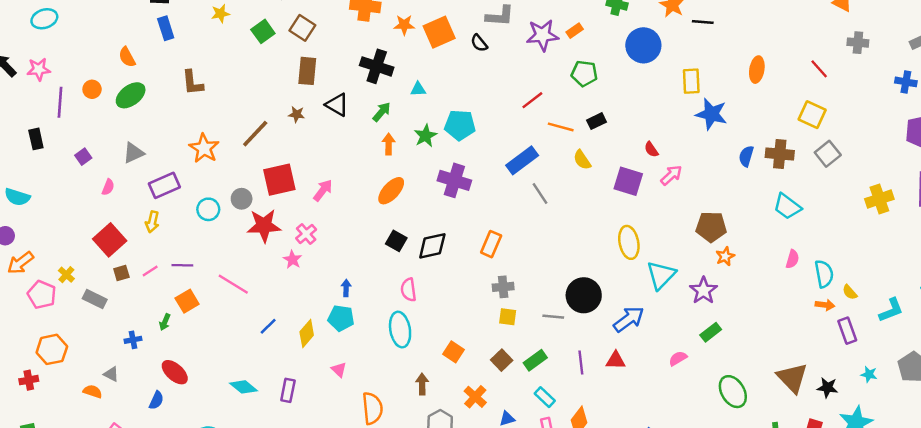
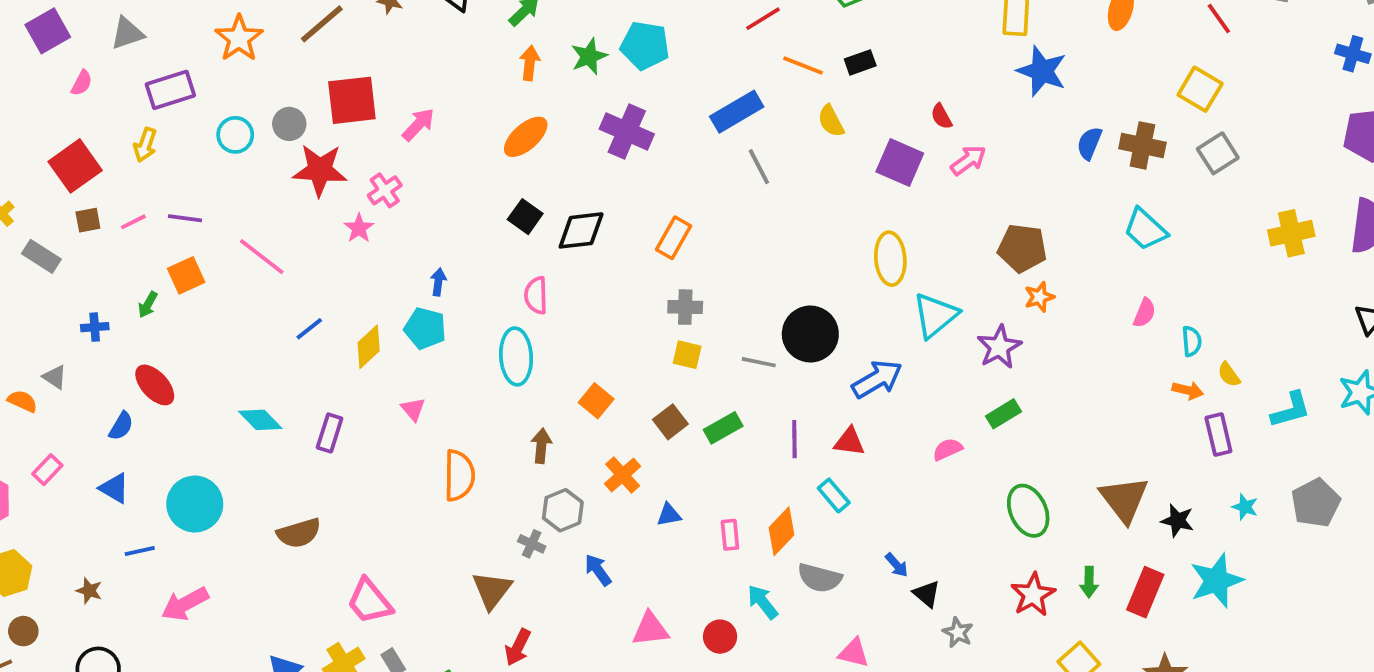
purple square: (83, 157) -> (48, 31), size x1.6
cyan semicircle: (824, 274) -> (1192, 341), size x0.7
cyan rectangle: (545, 397) -> (834, 495), moved

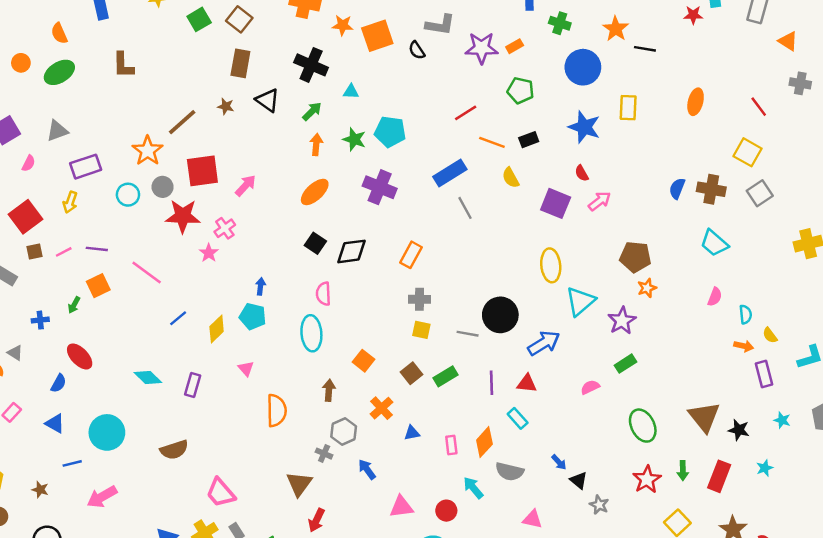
orange star: (239, 38) -> (148, 151), moved
green star: (589, 56) -> (354, 139), turned -30
blue star: (1042, 71) -> (584, 127), moved
cyan star: (1216, 581) -> (765, 468), size x0.5

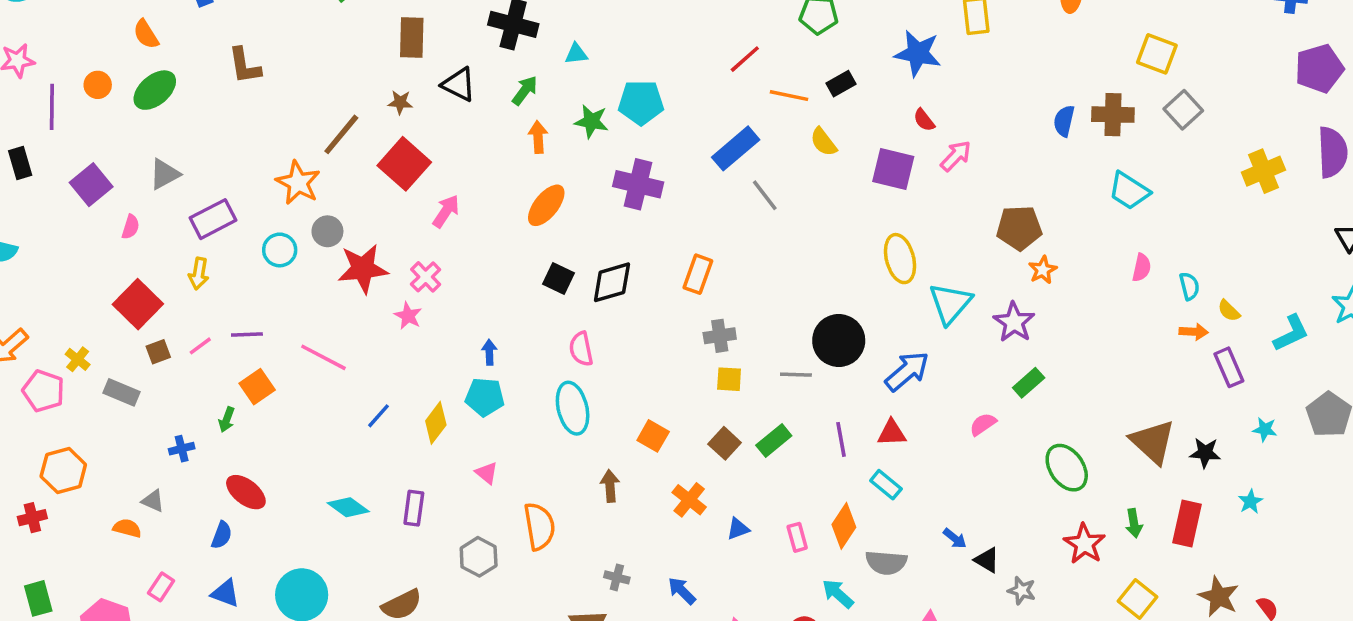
red square: (202, 171) -> (404, 164), moved, turned -32
gray hexagon: (344, 431) -> (479, 557), moved

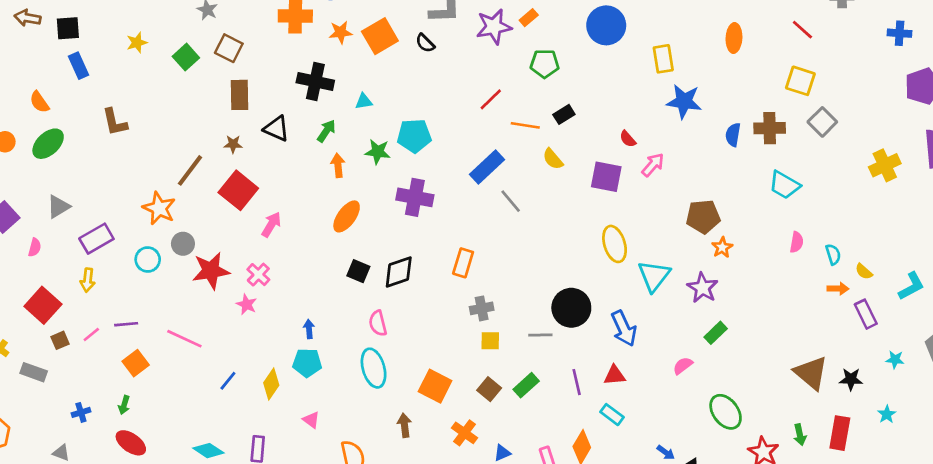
blue star: (918, 53) -> (684, 101), moved
blue arrow: (907, 371) -> (624, 328), turned 108
green arrow: (227, 420) -> (124, 405), moved
orange square: (653, 436) -> (435, 386), size x1.4
green ellipse: (1067, 468) -> (726, 412), moved

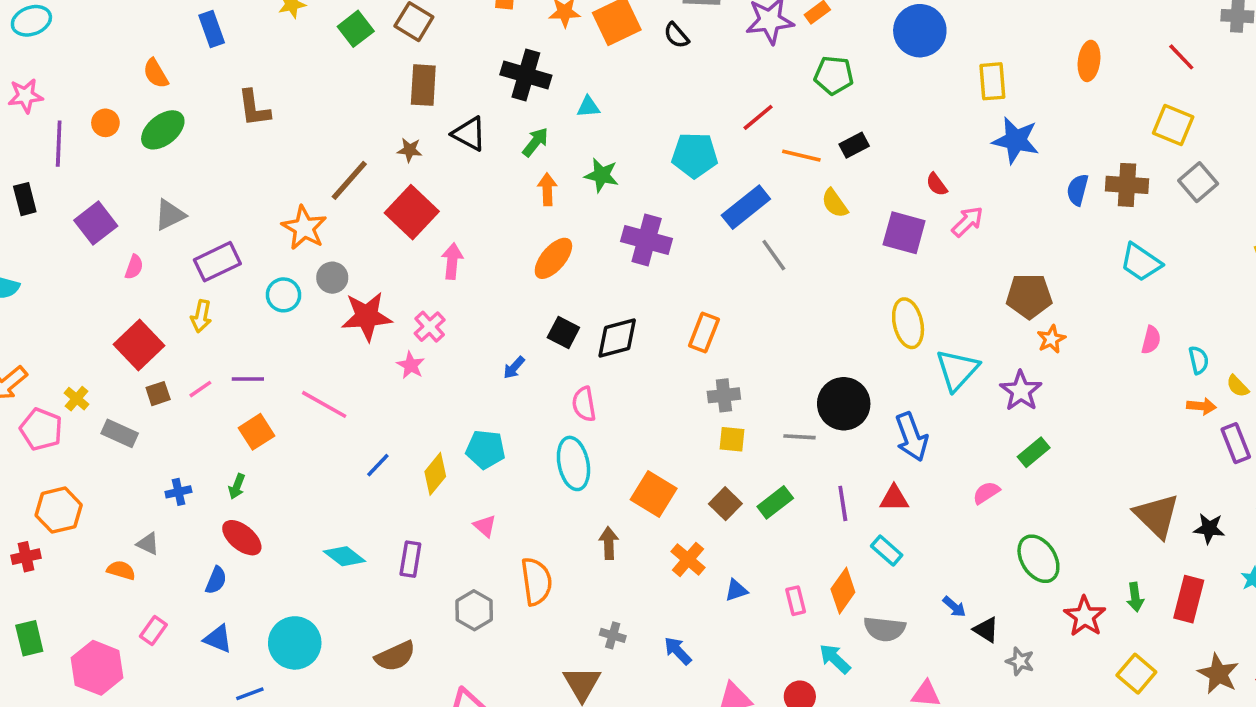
cyan pentagon: (414, 136) -> (695, 155), moved
pink arrow: (271, 224) -> (452, 261), turned -30
blue arrow: (309, 329) -> (514, 368), moved, turned -138

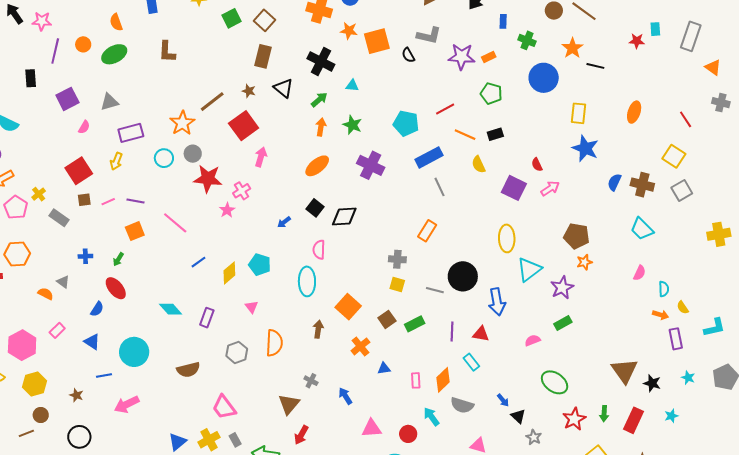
orange rectangle: (704, 332) -> (427, 231), moved
green ellipse: (1038, 559) -> (555, 382), turned -32

